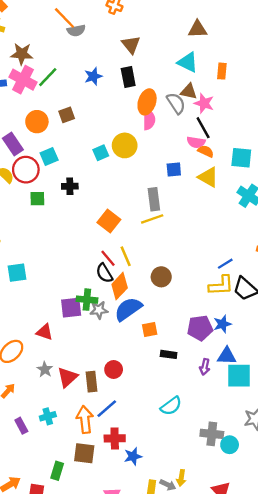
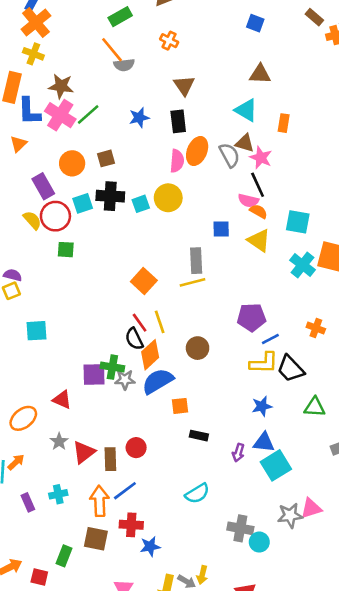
pink semicircle: (149, 120) -> (177, 161), moved
black cross: (70, 186) -> (110, 196), moved, size x1.5
purple pentagon: (200, 328) -> (252, 317), moved
cyan square: (239, 376) -> (276, 465), turned -36

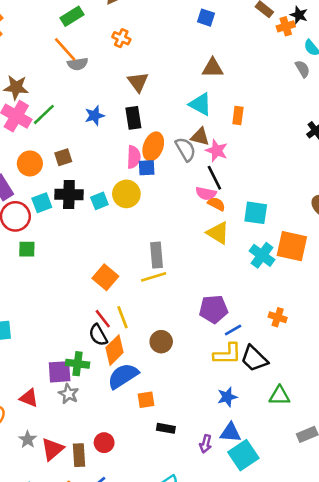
blue square: (221, 229) -> (147, 168), moved
gray star: (125, 380) -> (69, 394), moved, turned 30

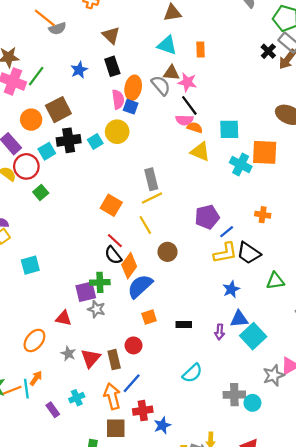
brown square: (63, 157) -> (58, 110), size x1.6
blue square: (147, 168) -> (131, 107), turned 32
green square: (27, 249) -> (41, 193), turned -32
yellow line: (123, 317) -> (145, 225), moved
orange square: (146, 400) -> (149, 317), moved

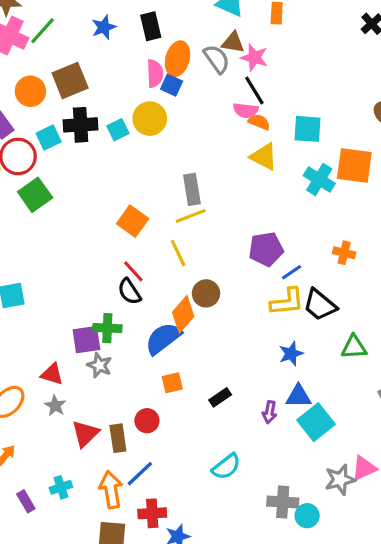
green square: (41, 193) -> (35, 195), size x1.5
orange diamond: (129, 266) -> (183, 314), moved
black rectangle: (184, 325) -> (220, 397), turned -40
gray star: (68, 354) -> (55, 406), moved

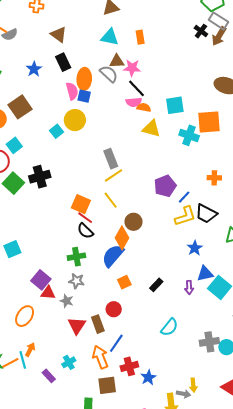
black cross: (81, 125) -> (40, 177), moved
orange square: (133, 221) -> (81, 204), moved
purple square: (86, 340) -> (41, 280), moved, turned -30
gray star: (55, 406) -> (67, 301), moved

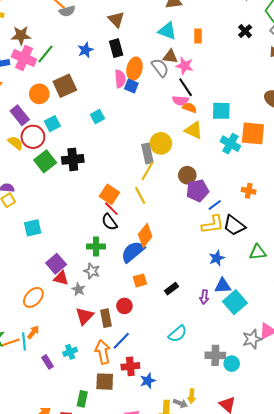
black cross: (201, 31) -> (245, 31), moved
yellow circle: (75, 120) -> (161, 143), moved
yellow line: (114, 175) -> (147, 171), turned -36
brown circle: (133, 222) -> (187, 175), moved

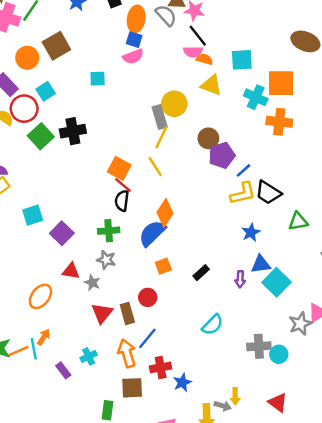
pink semicircle: (120, 79) -> (133, 56), moved, turned 78
cyan square: (97, 117) -> (98, 79), turned 32
orange cross: (249, 191) -> (279, 122), moved, size x1.5
black semicircle: (109, 222) -> (122, 201), turned 48
purple square: (56, 264) -> (62, 233), moved

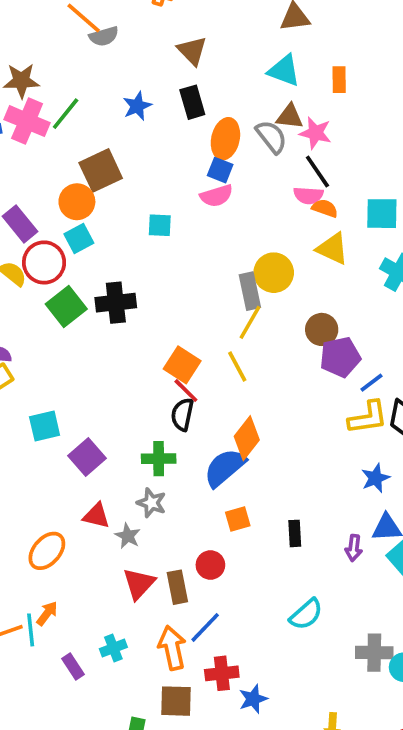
orange circle: (27, 58) -> (77, 202), moved
black rectangle: (201, 273) -> (295, 533), turned -56

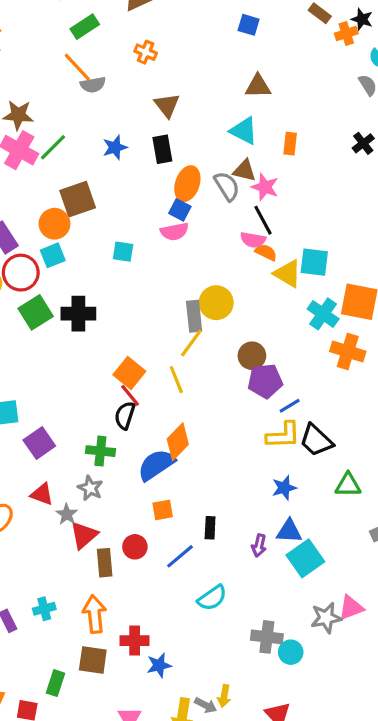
yellow triangle: (332, 249) -> (288, 274), moved
red triangle: (139, 584) -> (84, 535), moved
blue line: (205, 627) -> (180, 556), moved

